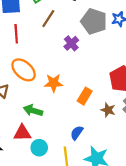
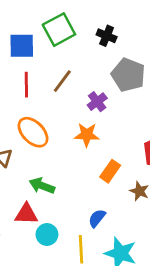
brown line: (48, 19) -> (62, 81), moved
orange star: (54, 83) -> (87, 135), moved

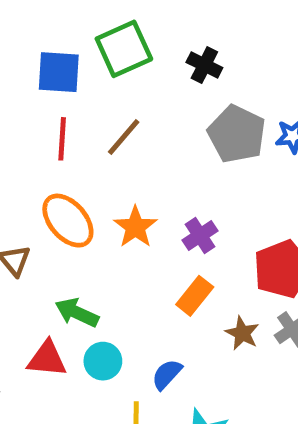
purple cross: (97, 102) -> (200, 236), moved
orange star: (87, 135) -> (135, 227), moved, turned 30
cyan circle: (47, 234) -> (103, 361), moved

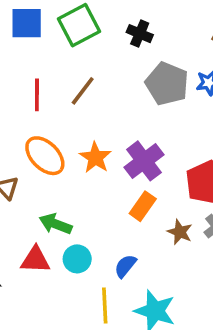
blue square: (59, 72) -> (27, 23), moved
purple cross: (200, 236) -> (144, 161), size x1.5

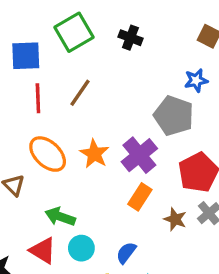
blue square: (27, 23) -> (26, 56), moved
gray pentagon: (167, 84) -> (174, 116), moved
red triangle: (35, 260) -> (43, 251), turned 32

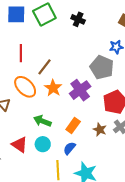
blue square: (26, 56) -> (16, 14), moved
brown line: (80, 93) -> (44, 67), moved
orange rectangle: (140, 197) -> (73, 125), moved
green arrow: (60, 217) -> (42, 121), moved

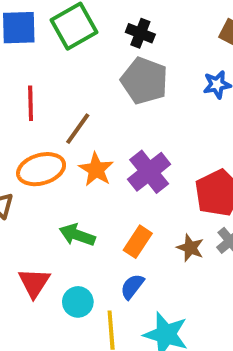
gray pentagon: (102, 67) -> (144, 81), moved
orange ellipse: (25, 87) -> (41, 169), turned -60
cyan circle: (43, 144) -> (78, 302), moved
red triangle: (20, 145) -> (34, 283), turned 30

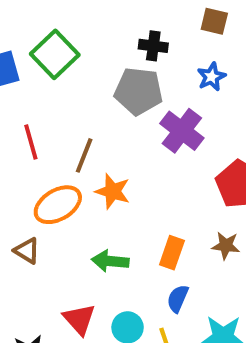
black cross: (140, 33) -> (153, 46), moved
purple cross: (149, 172) -> (182, 131), moved

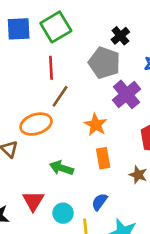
black cross: (153, 46) -> (120, 36), turned 30
red line: (31, 142) -> (51, 68), moved
orange star: (113, 191) -> (96, 125), moved
orange rectangle: (172, 253) -> (103, 158), moved, turned -42

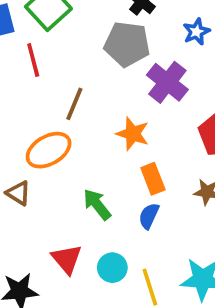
red line: (51, 68) -> (33, 60), moved
green arrow: (61, 168) -> (97, 204), turned 45
blue semicircle: (99, 202) -> (149, 216), moved

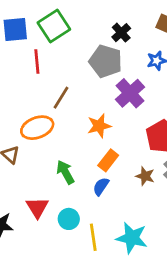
orange star: (133, 134) -> (99, 126), turned 30
orange rectangle: (153, 179) -> (108, 160), turned 50

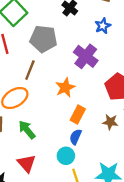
gray pentagon: (106, 61) -> (43, 39), moved
green arrow: (65, 172) -> (27, 130), moved
cyan circle: (69, 219) -> (66, 156), moved

